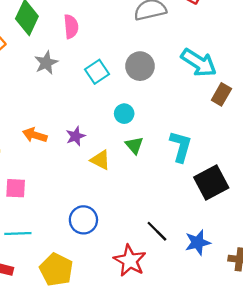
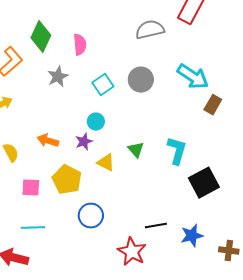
cyan circle: (124, 114) -> (96, 122), moved
black line: (157, 231) -> (156, 226), turned -55
yellow pentagon: (56, 270) -> (67, 180), moved

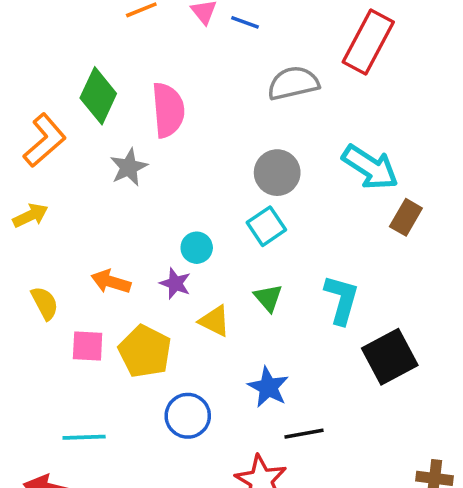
pink semicircle: (80, 45) -> (168, 110), size x1.4
cyan square: (103, 85) -> (266, 226), moved
purple star: (84, 142) -> (175, 283), turned -30
pink square: (31, 188) -> (88, 346), moved
blue star: (192, 236) -> (268, 387), moved, turned -30

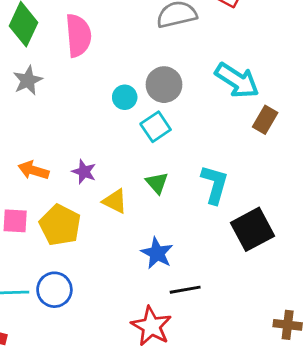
gray star: (129, 167) -> (28, 80), moved
cyan circle: (197, 248) -> (125, 97), moved
blue circle: (188, 416) -> (54, 290), moved

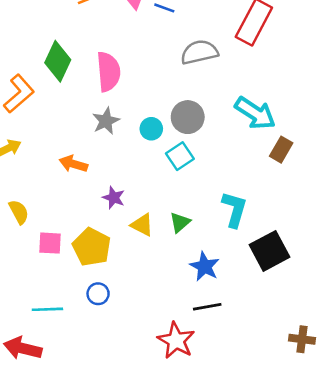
gray star: (28, 80) -> (106, 121), moved
orange arrow: (33, 170) -> (73, 164), moved
green triangle: (157, 183) -> (180, 222), moved, turned 30
blue star: (157, 253) -> (205, 266), moved
blue circle: (54, 290) -> (98, 294), moved, size x0.7

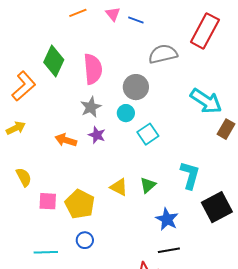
gray circle: (188, 117) -> (136, 87), moved
purple star: (114, 198) -> (97, 135), moved

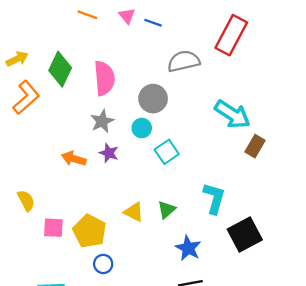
orange line: (78, 13) -> (87, 15), turned 42
yellow arrow: (16, 128) -> (17, 59), moved
blue circle: (85, 240) -> (103, 264), moved

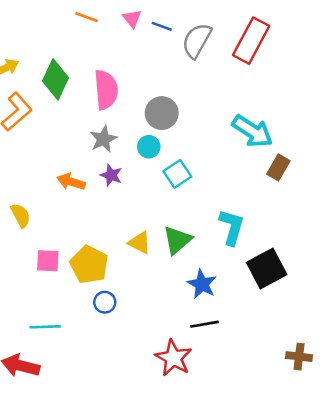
gray semicircle: (184, 61) -> (197, 41), moved, turned -48
yellow semicircle: (26, 201) -> (21, 215), moved
green triangle: (167, 210) -> (177, 240), size x1.4

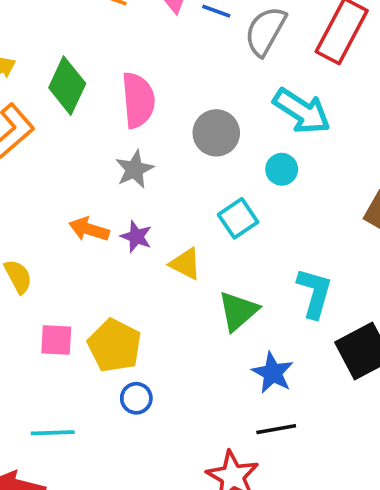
cyan arrow: (252, 131) -> (302, 111), moved
cyan circle: (149, 147) -> (282, 169), moved
purple star: (111, 175) -> (136, 236), moved
yellow triangle: (140, 243) -> (185, 264), moved

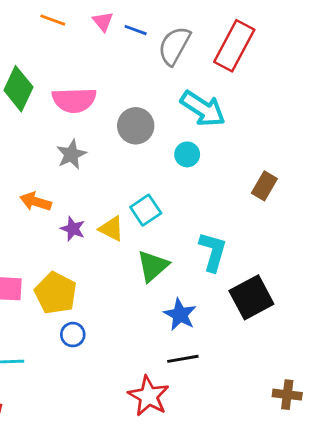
pink semicircle: (138, 100) -> (74, 100), turned 93
cyan square: (238, 218) -> (146, 210), moved
purple star: (136, 236) -> (73, 229), moved

